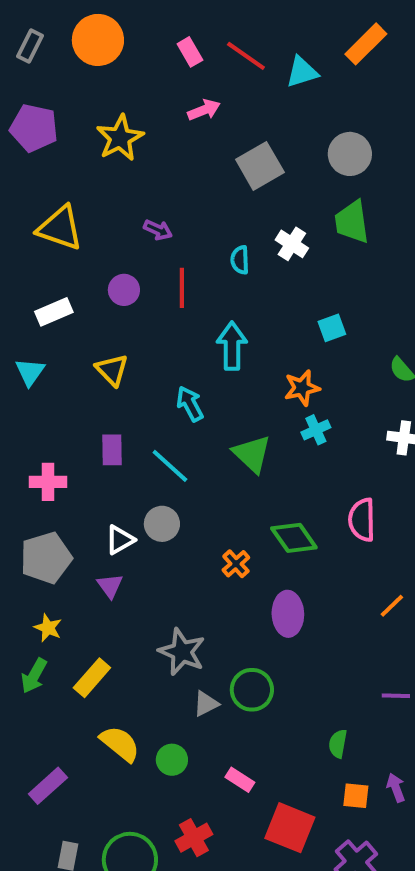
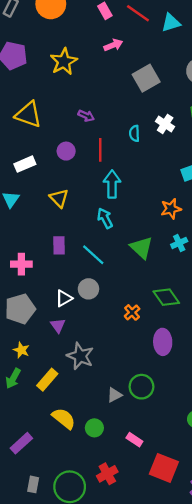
cyan arrow: (232, 346) -> (112, 184), moved
cyan cross: (316, 430) -> (179, 243), moved
gray star: (182, 652) -> (80, 356), moved

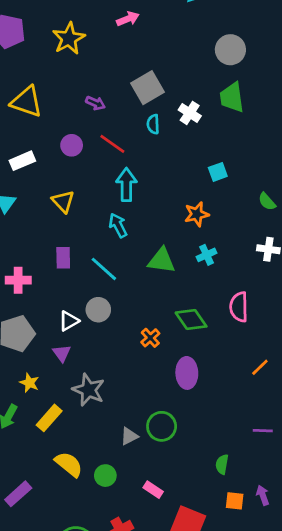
gray square: (146, 78) -> (147, 88), moved
red line: (100, 150) -> (112, 144), turned -55
green triangle: (141, 248) -> (162, 261), turned -35
yellow star: (21, 350) -> (29, 383), moved

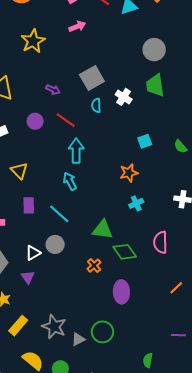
yellow triangle: (63, 201) -> (19, 171), moved
green semicircle: (267, 201) -> (180, 146), moved
green triangle: (162, 261) -> (103, 230), moved
gray star: (88, 390) -> (54, 327), moved

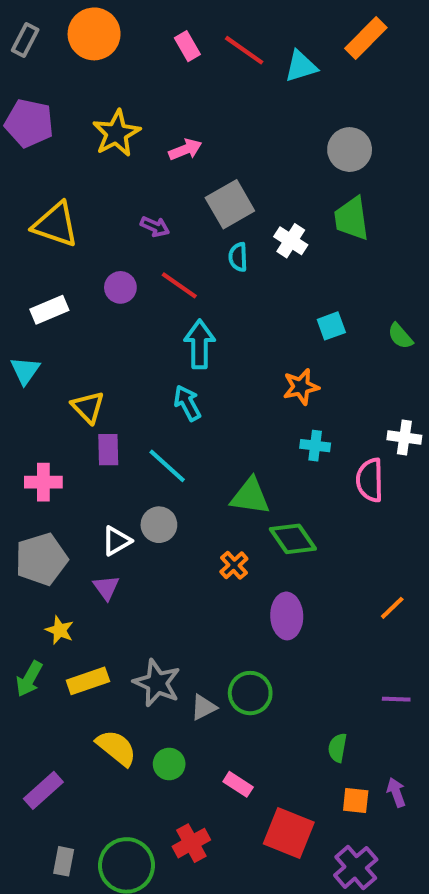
pink arrow: (77, 26) -> (185, 150), moved
yellow triangle: (19, 171) -> (88, 407), moved
cyan cross: (136, 203) -> (315, 446), turned 32
pink semicircle: (160, 242) -> (370, 480), moved
yellow rectangle: (18, 326) -> (88, 681), turned 30

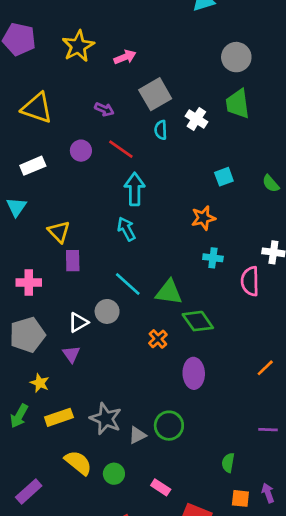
cyan line: (167, 466) -> (128, 284), moved

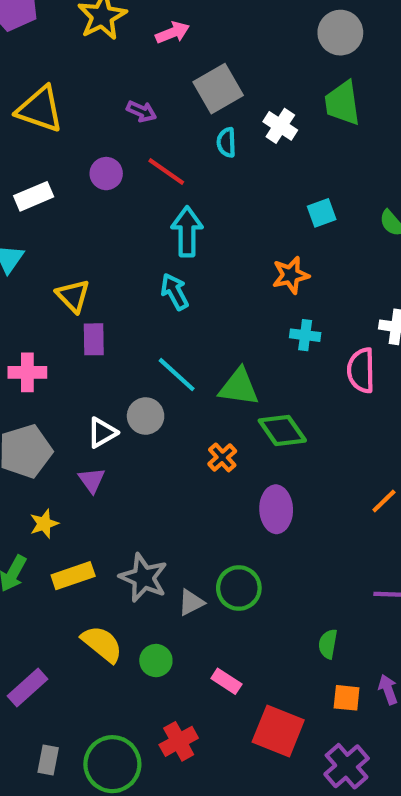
yellow star: (40, 383) -> (44, 524), turned 30

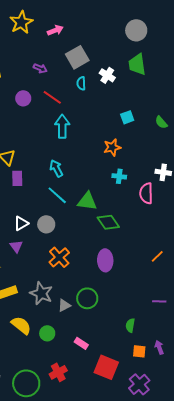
cyan arrow: (175, 292) -> (56, 168), moved
gray circle: (146, 416) -> (46, 224), moved
orange cross: (222, 457) -> (59, 257), moved, size x1.5

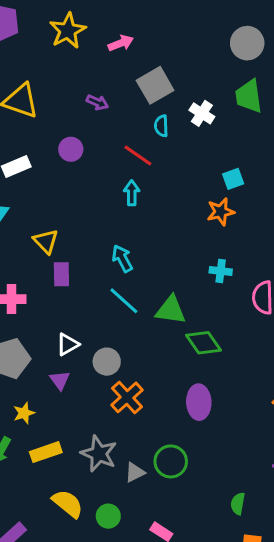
red line: (52, 97) -> (138, 156), moved
cyan arrow: (62, 126) -> (132, 193), size x0.7
orange star: (112, 147) -> (221, 212), moved
gray circle: (46, 224) -> (107, 362), moved

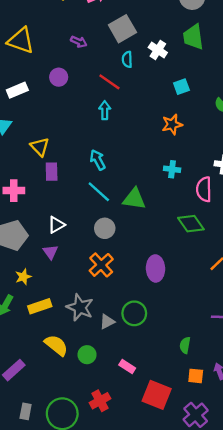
cyan square: (233, 179) -> (181, 87), moved
green diamond: (203, 343) -> (191, 224), moved
gray circle: (107, 362) -> (105, 228), moved

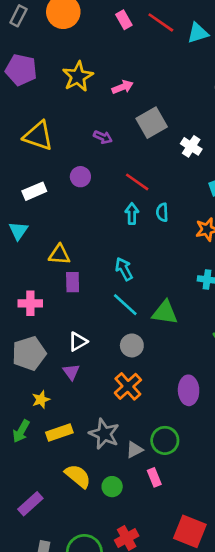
cyan semicircle: (127, 59) -> (162, 212), moved
yellow triangle: (40, 147) -> (59, 254), turned -42
pink rectangle: (127, 366) -> (154, 477), moved, turned 35

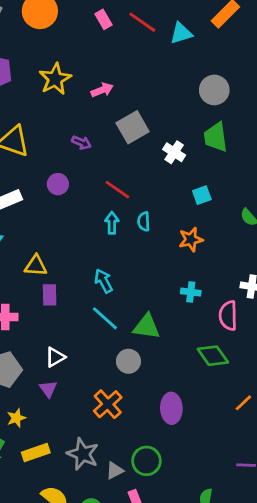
gray circle: (132, 345) -> (128, 361), moved

